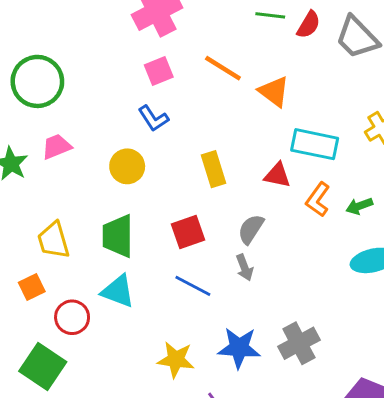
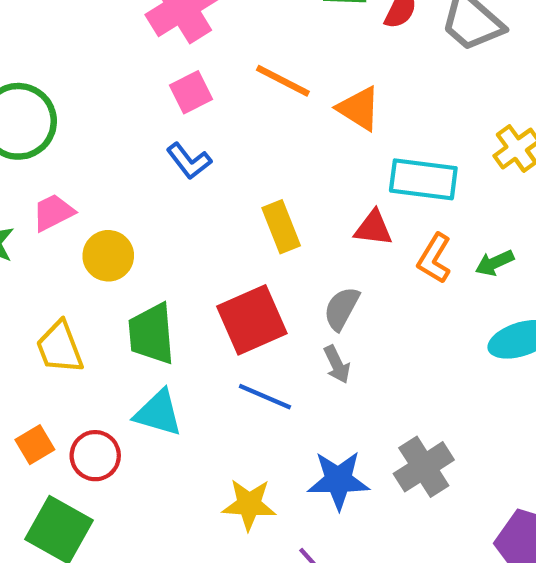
yellow circle: (127, 166) -> (108, 256), moved
red square: (188, 232) -> (252, 320), size x1.4
orange square: (32, 287) -> (35, 445), moved

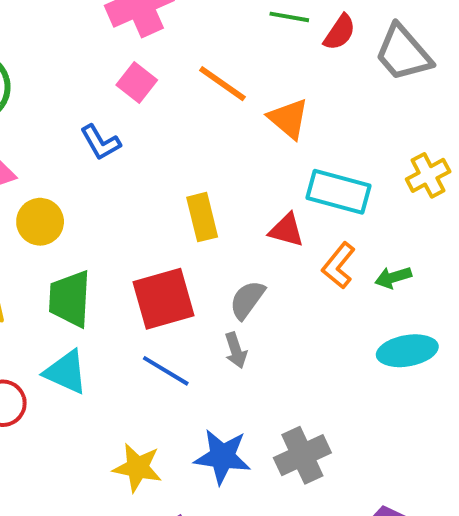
pink square: (191, 92) -> (137, 82), turned -33
blue L-shape: (189, 161) -> (100, 142), moved

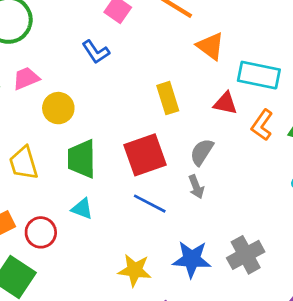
orange triangle: (288, 119) -> (210, 46), moved
cyan triangle: (66, 372) -> (82, 209), size x0.7

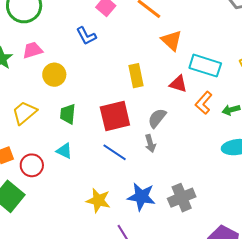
green trapezoid: (82, 159) -> (68, 114), size x0.7
yellow trapezoid: (24, 163) -> (24, 113), turned 60

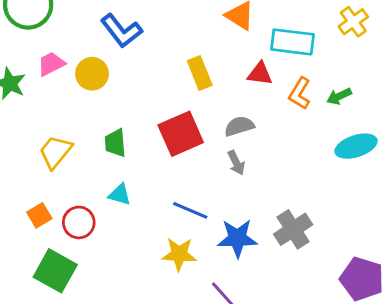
blue L-shape: (86, 36) -> (121, 31), size x1.4
yellow circle: (54, 75) -> (92, 74), moved
gray semicircle: (157, 118) -> (239, 126), turned 45
blue line: (115, 152) -> (190, 210), moved

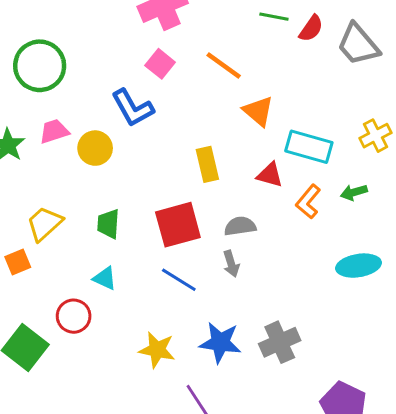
green arrow: (339, 96) -> (354, 192), moved
blue line: (190, 210) -> (179, 280), moved
orange square: (39, 215) -> (18, 262), moved
red circle: (79, 222) -> (74, 316), moved

